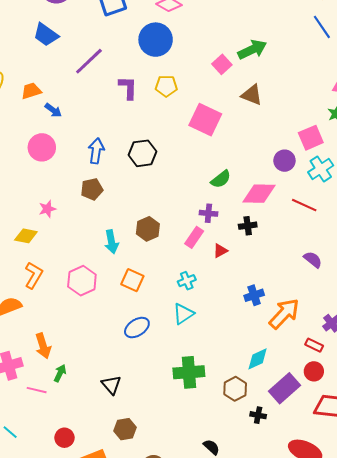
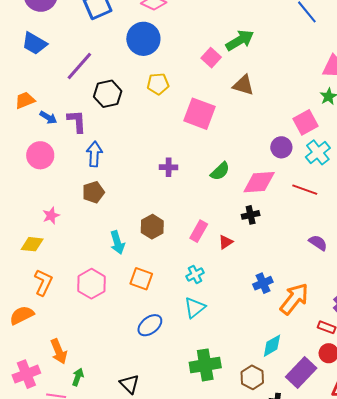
purple L-shape: (128, 88) -> (77, 121), moved
black hexagon: (143, 153) -> (108, 94), moved
purple cross: (208, 213) -> (169, 167), moved

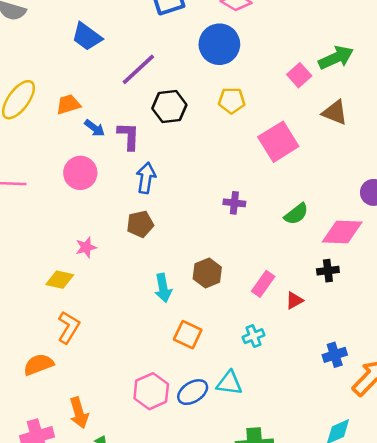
pink square: (199, 114) -> (278, 142), turned 32
pink hexagon: (91, 284) -> (151, 391), moved
cyan triangle: (195, 308) -> (229, 383), moved, turned 40

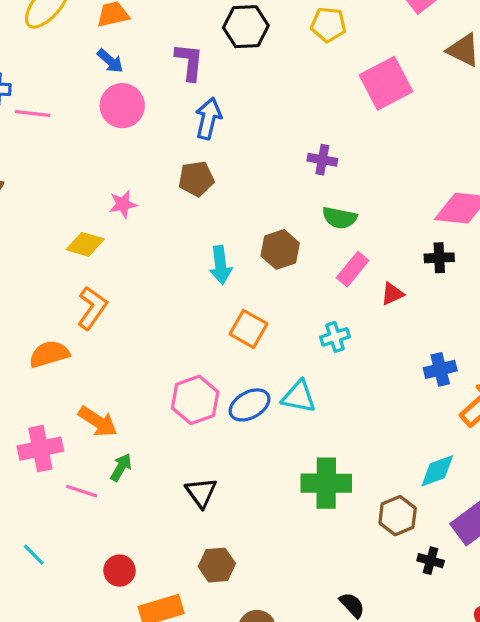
blue arrow: (95, 128) -> (110, 61), moved
green semicircle: (296, 214) -> (340, 218), moved, turned 45
orange arrow: (79, 413) -> (98, 422), turned -44

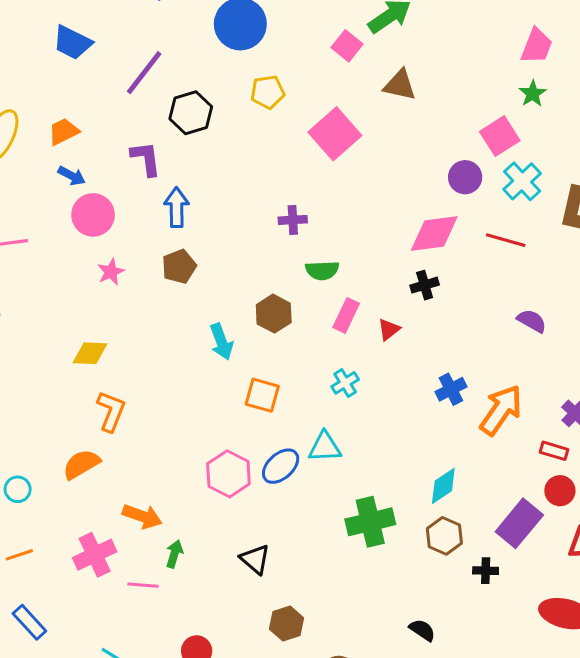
pink star: (123, 204) -> (111, 272), moved
cyan diamond: (437, 471) -> (443, 486), moved

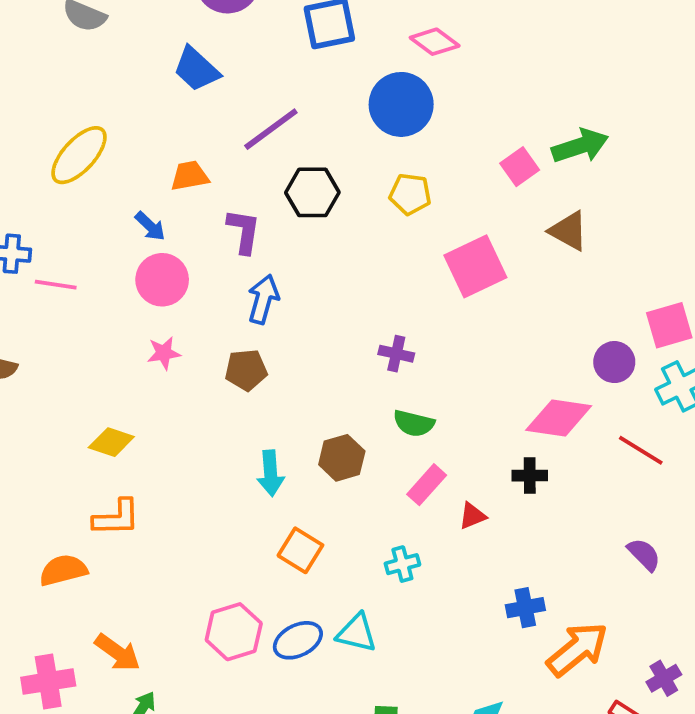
orange trapezoid: (64, 132) -> (190, 176), moved
orange L-shape: (111, 411) -> (116, 518), turned 51

